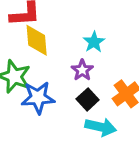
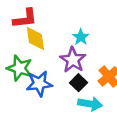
purple star: (82, 70) -> (73, 60), size x1.5

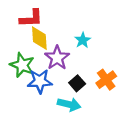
purple star: (73, 60) -> (57, 58), moved
cyan arrow: (90, 104) -> (69, 104), moved

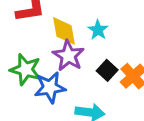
yellow diamond: (39, 38) -> (64, 31), moved
black square: (77, 83) -> (107, 70), moved

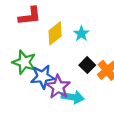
yellow diamond: (64, 31) -> (55, 33), turned 60
purple star: (68, 56) -> (58, 87), moved

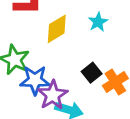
cyan star: (81, 34) -> (98, 22), moved

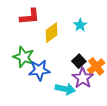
purple star: (53, 95) -> (83, 78), moved

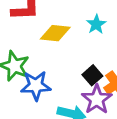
yellow diamond: (51, 33) -> (55, 33), turned 40

